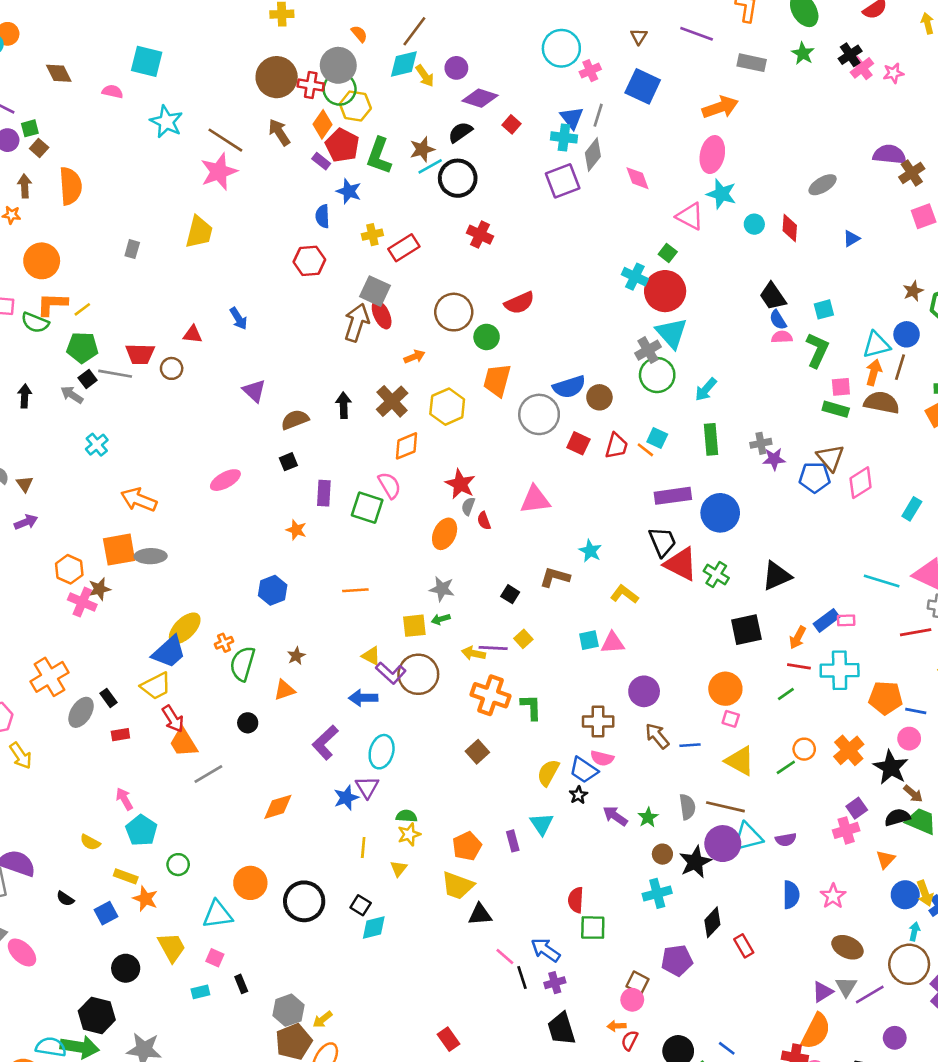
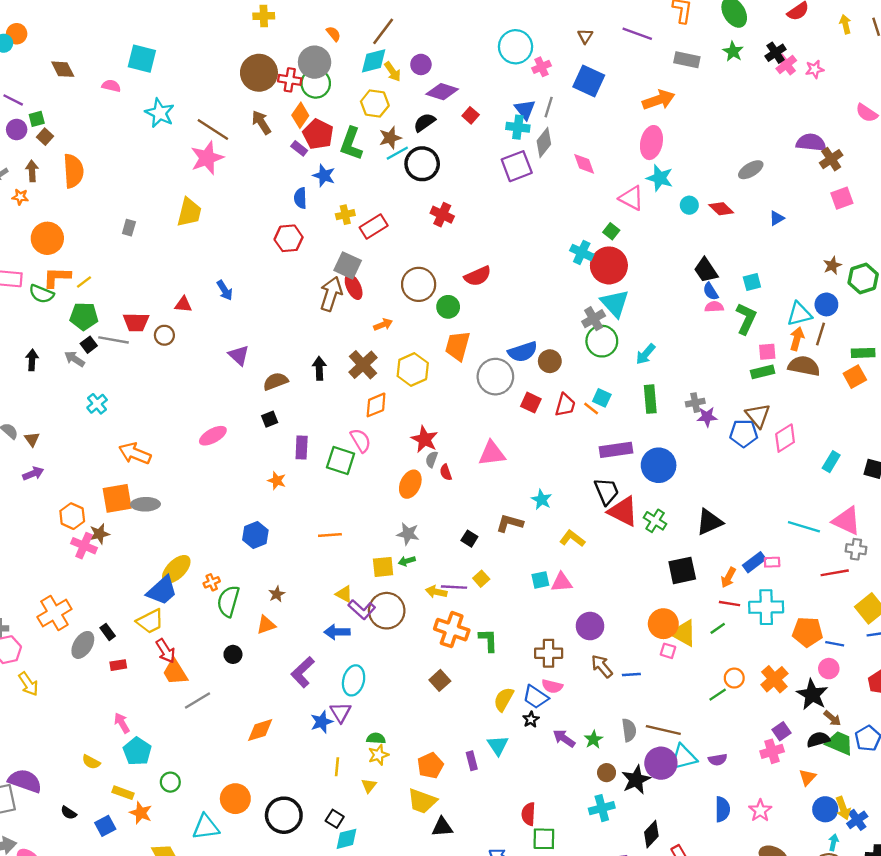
yellow hexagon: (355, 106) -> (375, 103), moved
red diamond: (790, 228) -> (721, 209), turned -50
green rectangle: (836, 409) -> (763, 372), turned -30
yellow triangle: (740, 761) -> (683, 633), moved

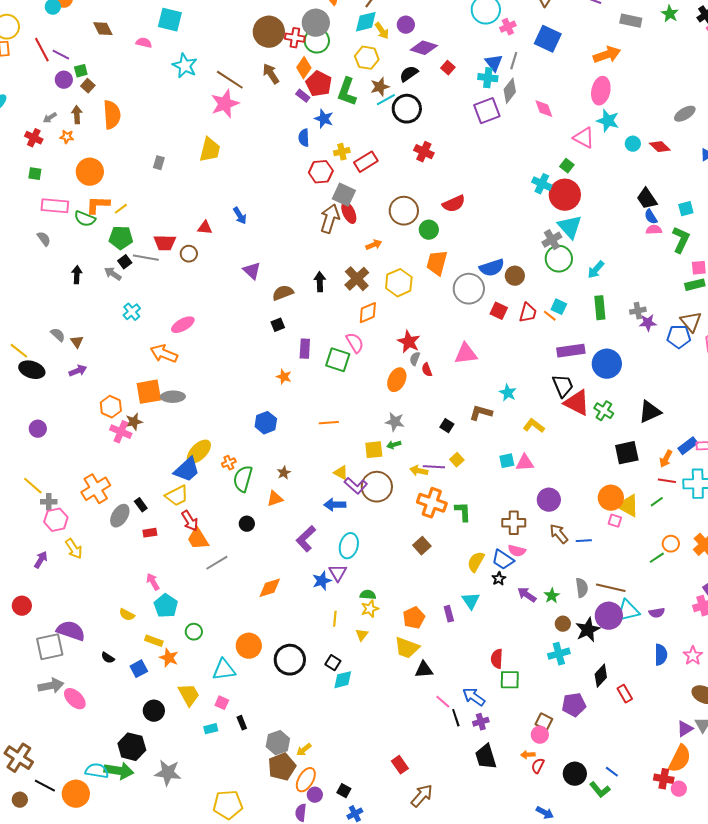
red hexagon: (289, 238) -> (321, 172), moved
pink ellipse: (213, 436) -> (183, 325), moved

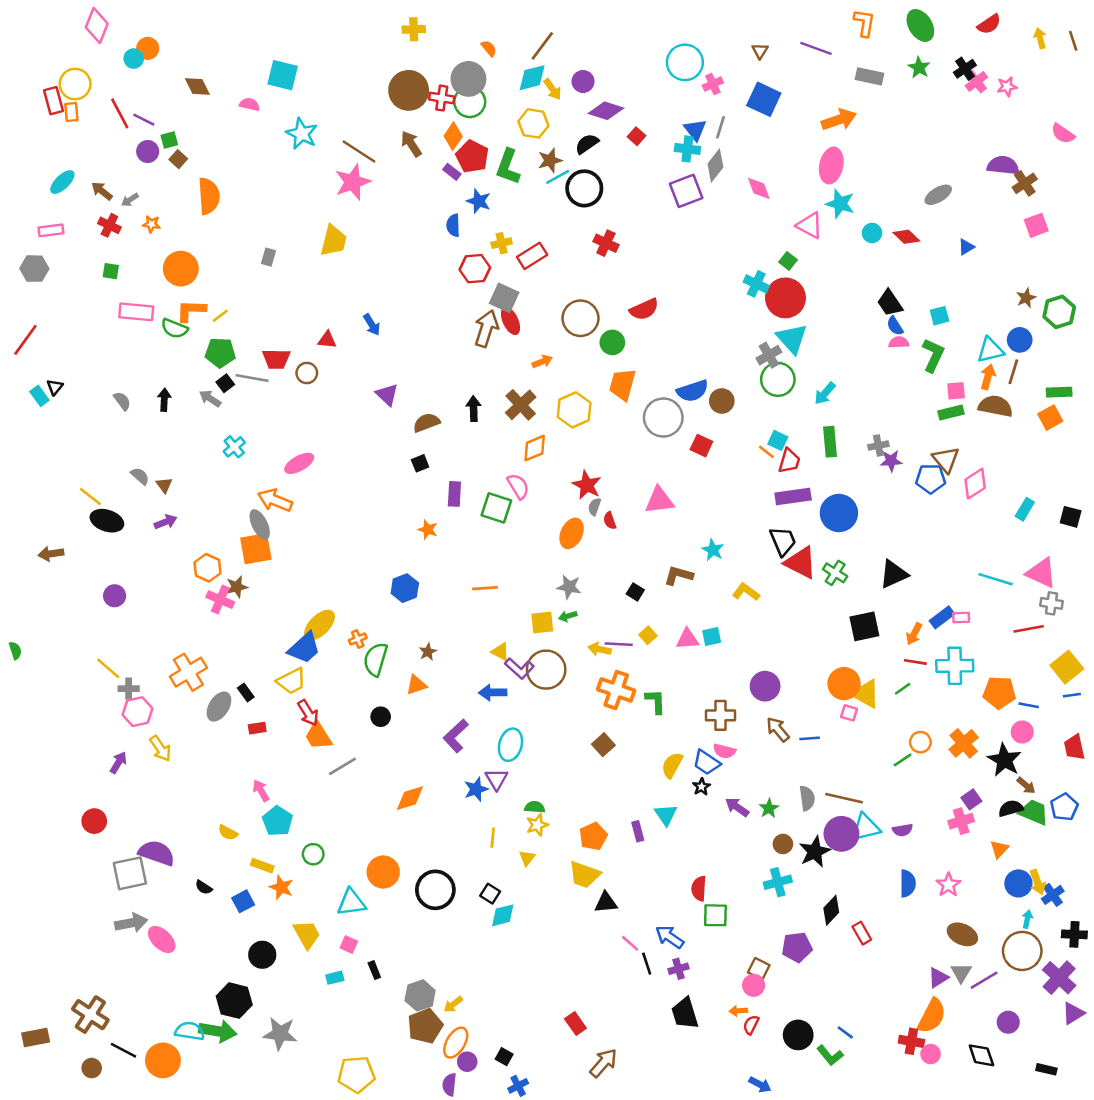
brown arrow: (77, 115) -> (102, 191), moved, turned -48
gray semicircle: (44, 239) -> (122, 401), moved
red trapezoid: (528, 313) -> (789, 461), moved
gray ellipse: (173, 397) -> (260, 524), moved, turned 65
pink triangle: (525, 463) -> (687, 639), moved

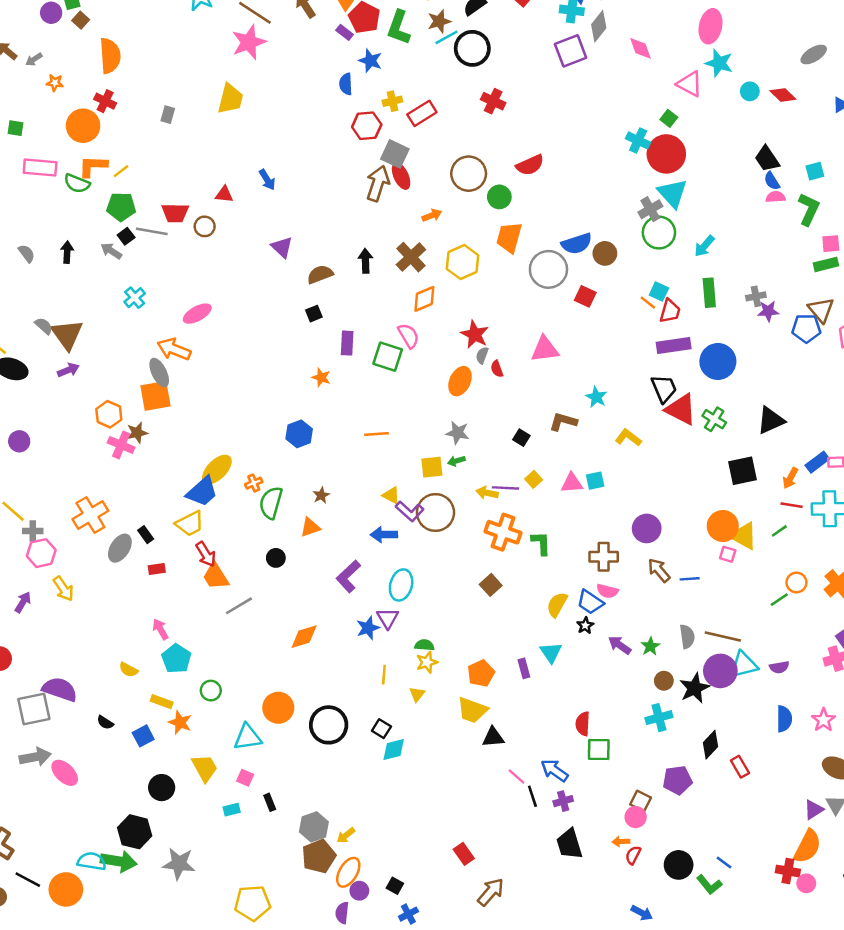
red cross: (109, 225) -> (105, 101), moved
brown triangle: (164, 485) -> (67, 334), size x2.0

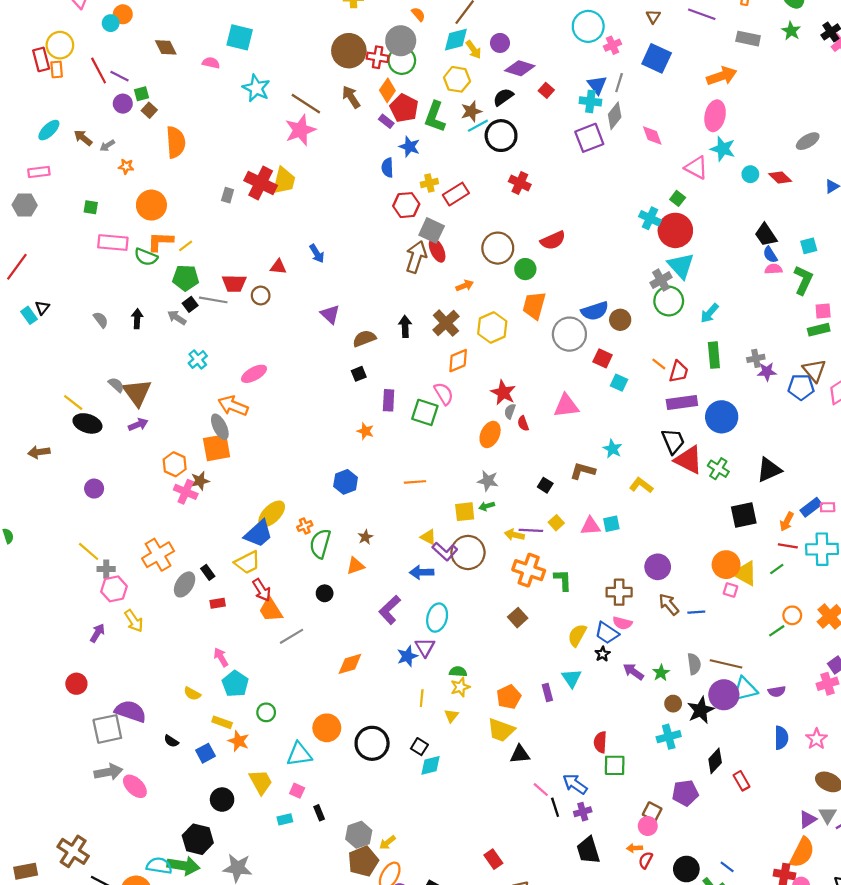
red cross: (105, 101) -> (261, 183), moved, size x1.6
cyan square: (659, 291) -> (619, 383), moved

